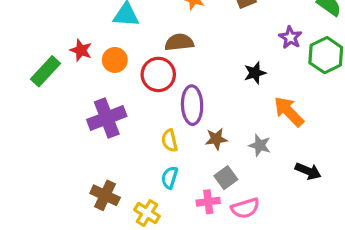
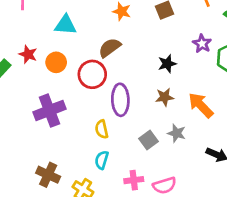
brown semicircle: (179, 42) -> (110, 48), turned -30
black star: (255, 73) -> (167, 64), moved
brown star: (216, 139) -> (165, 97), moved
gray square: (226, 178) -> (148, 140), moved

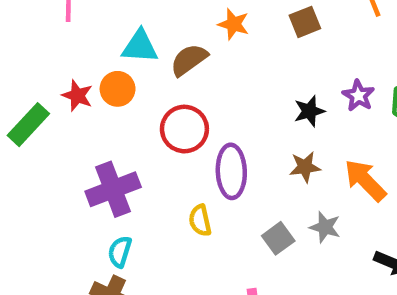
purple star: (202, 44) -> (358, 96), moved
brown semicircle: (110, 48) -> (189, 60), moved
orange circle: (56, 62) -> (118, 89), moved
cyan semicircle: (102, 160) -> (120, 252), moved

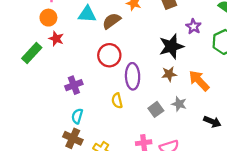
orange circle: (118, 89) -> (48, 18), moved
purple star: (358, 96) -> (193, 26), moved
black star: (309, 111) -> (171, 46), size x1.6
purple cross: (113, 189) -> (74, 85), size x0.7

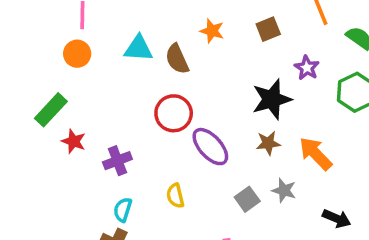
brown semicircle: (112, 21) -> (177, 59), turned -78
red star: (56, 39) -> (74, 141), moved
purple ellipse: (133, 76) -> (210, 147), turned -40
yellow semicircle: (117, 101) -> (175, 196), moved

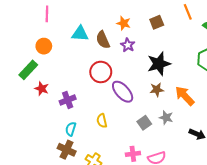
orange circle: (77, 54) -> (44, 46), moved
purple star: (307, 68) -> (128, 45), moved

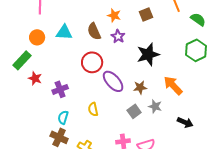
cyan triangle: (80, 34) -> (64, 32), moved
brown star: (157, 90) -> (140, 87), moved

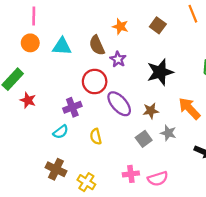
brown square: (146, 14) -> (158, 25), turned -32
purple star: (118, 36) -> (118, 59), moved
orange circle: (37, 37) -> (30, 43), moved
purple cross: (60, 89) -> (72, 107), moved
cyan semicircle: (63, 117) -> (61, 132), moved, turned -144

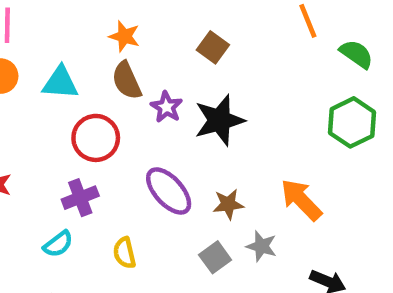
brown square: (158, 25) -> (213, 47), moved
orange star: (120, 27) -> (124, 36), moved
black star: (160, 72) -> (219, 120), moved
red circle: (95, 82) -> (96, 138), moved

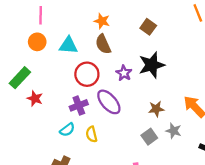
purple star: (166, 107) -> (124, 73), moved
purple ellipse: (169, 191) -> (109, 102), moved
yellow semicircle: (124, 253) -> (92, 134), moved

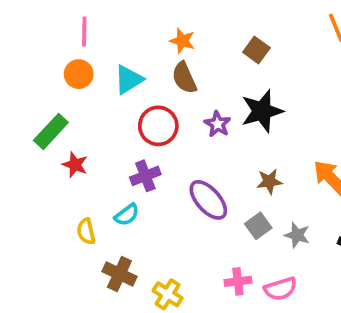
cyan triangle: (68, 45) -> (129, 80), turned -36
purple ellipse: (109, 102) -> (208, 200), moved
gray star: (174, 131) -> (297, 235), moved
yellow semicircle: (92, 134) -> (86, 231), moved

